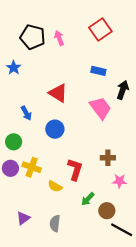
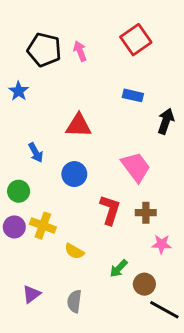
red triangle: (58, 93) -> (79, 125), turned -30
pink trapezoid: (100, 108) -> (136, 167), moved
red L-shape: (75, 169) -> (110, 210), moved

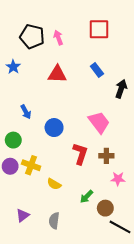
red square: (136, 40) -> (99, 29), turned 35
blue rectangle: (133, 95) -> (97, 70), turned 40
red triangle: (79, 125) -> (57, 74), moved

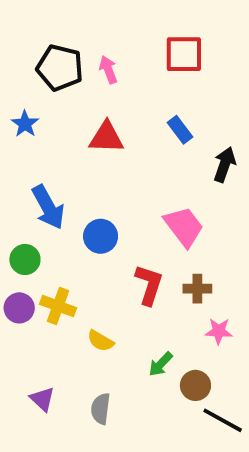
blue arrow: (26, 112) -> (48, 207), size x1.6
purple triangle: (23, 215) -> (42, 399), turned -40

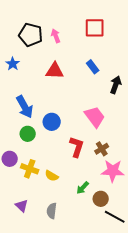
green circle: (25, 259) -> (28, 134), moved
brown cross: (197, 289) -> (102, 149), turned -32
yellow cross: (58, 306) -> (30, 169), moved
pink star: (219, 331) -> (113, 171), size x1.6

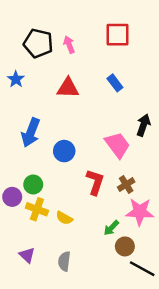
black arrow: (116, 85) -> (143, 125), moved
blue arrow: (25, 107) -> (31, 132), turned 50
green circle: (28, 134) -> (33, 184), moved
green arrow: (83, 188) -> (111, 228), moved

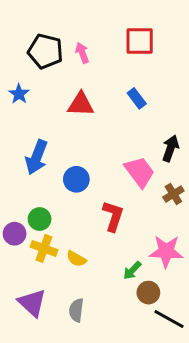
brown cross: (126, 184) -> (173, 194), moved
purple triangle: (27, 255) -> (32, 303), size x1.5

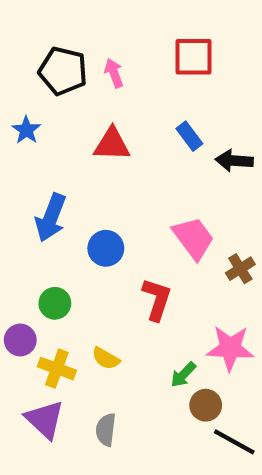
black arrow: (170, 148) -> (234, 161), moved, turned -105
purple circle: (15, 234) -> (20, 340), moved
yellow cross: (44, 248) -> (57, 369), moved

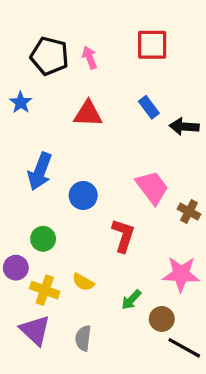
brown cross: (240, 269) -> (189, 212), turned -30
green arrow: (183, 375) -> (131, 300), moved

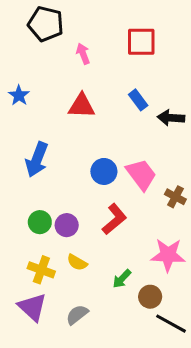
black pentagon: (49, 56) -> (46, 24), moved
blue circle: (83, 195) -> (104, 171), moved
red L-shape: (123, 236) -> (114, 219), turned 32
purple circle: (16, 268) -> (67, 225), moved
gray semicircle: (83, 338) -> (77, 315), turned 45

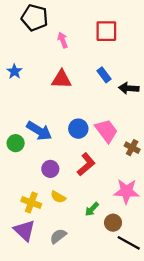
blue arrow: (37, 160) -> (39, 131), moved, turned -80
green circle: (40, 222) -> (16, 143), moved

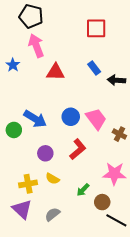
pink arrow: (63, 40) -> (36, 46), moved, size x1.6
yellow cross: (31, 203) -> (28, 184), turned -30

